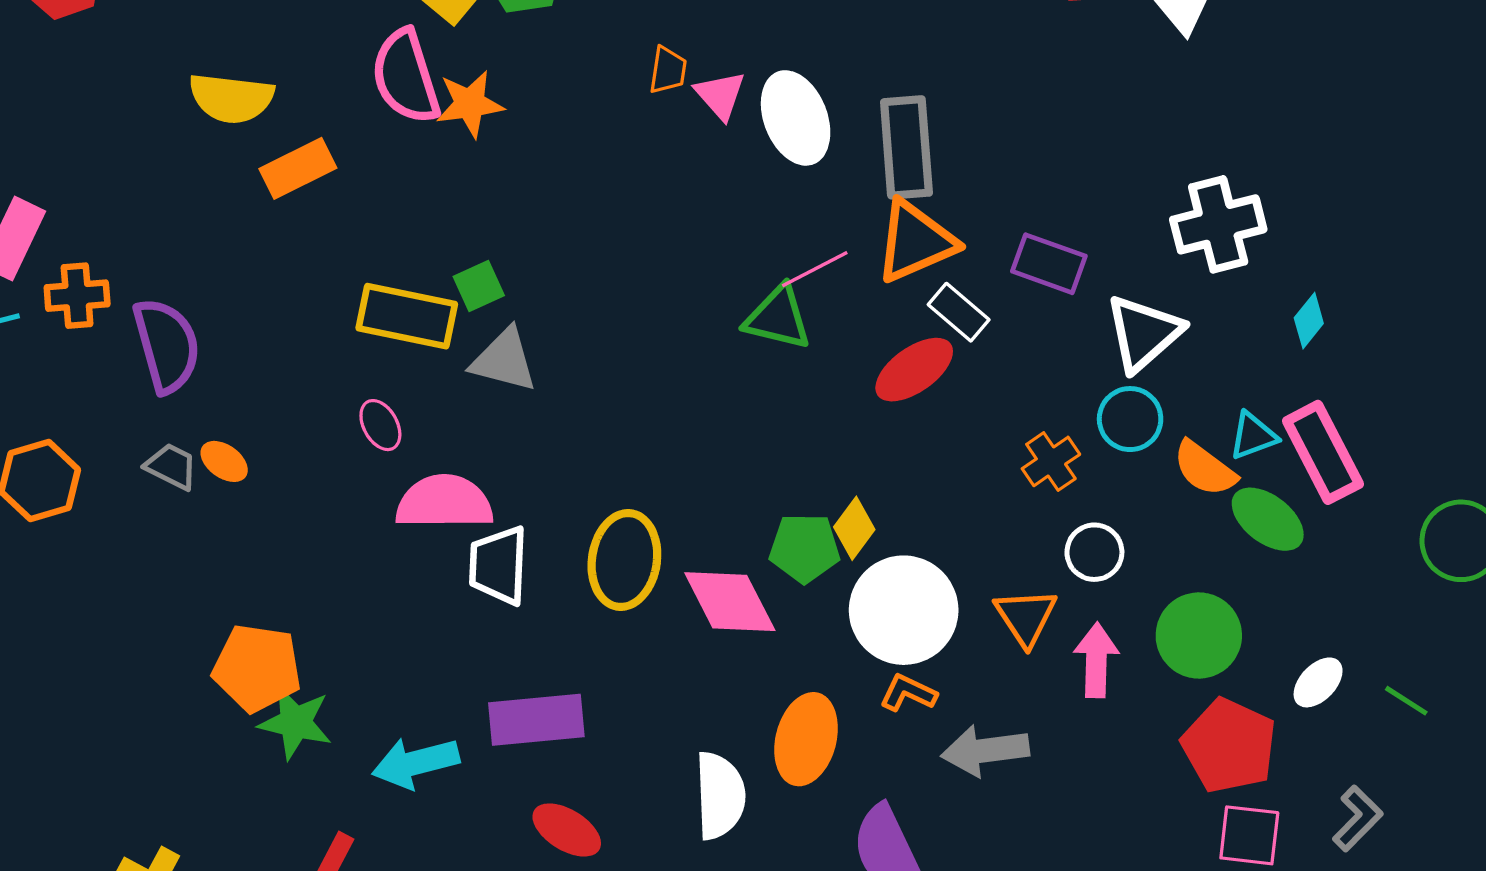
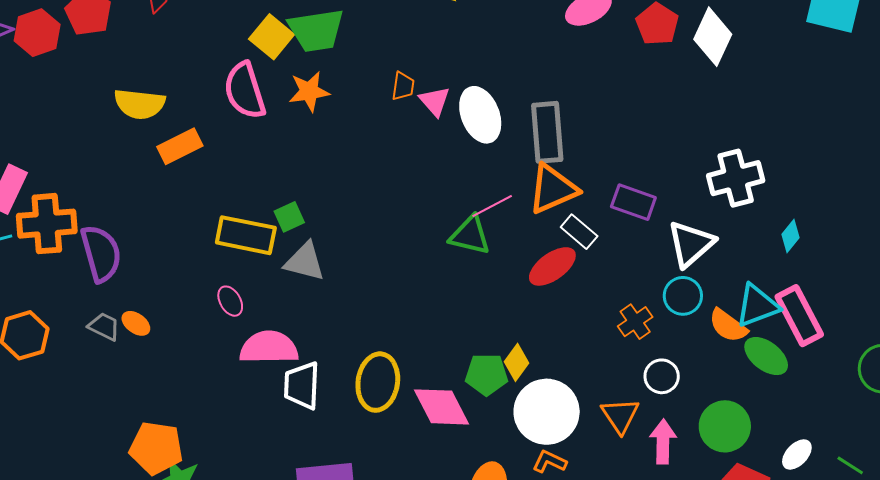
orange star: (470, 104) -> (309, 91), moved
orange cross: (77, 296) -> (47, 224), size x1.5
cyan triangle: (1253, 436) -> (757, 306), size x1.5

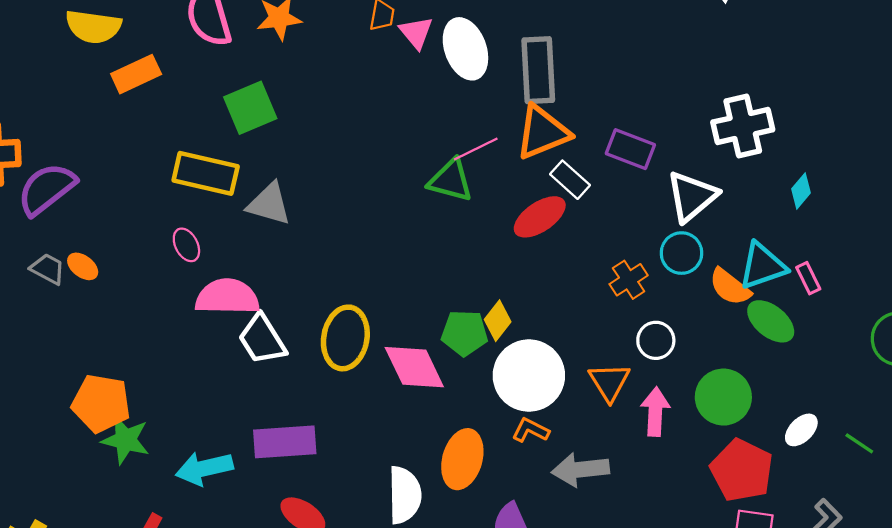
green square: (289, 217) -> (250, 108), moved, size x1.6
purple semicircle: (101, 253) -> (47, 189), turned -114
pink rectangle: (799, 316) -> (808, 278), size x0.5
white trapezoid: (302, 385) -> (262, 339), turned -36

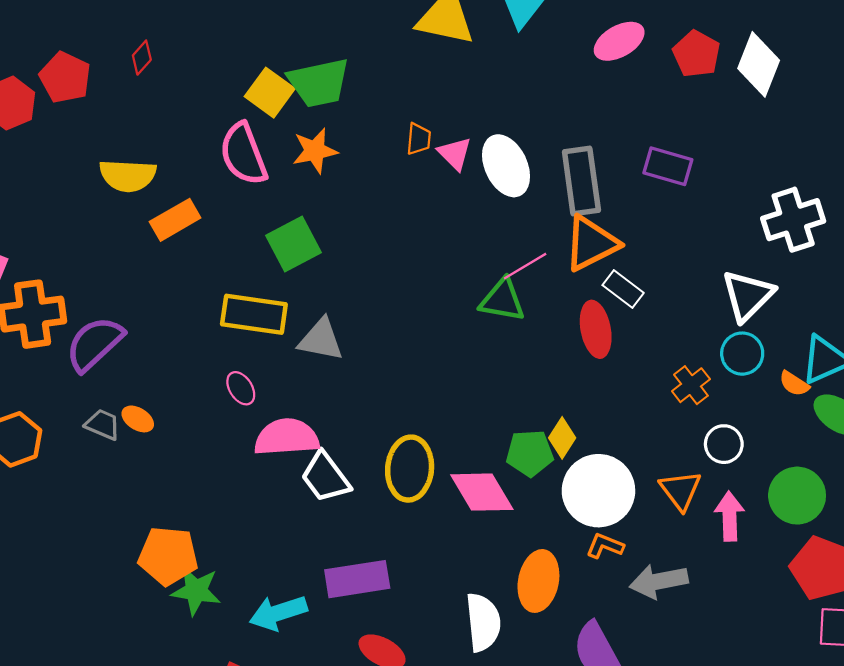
purple rectangle: (630, 149) -> (668, 166), moved
red ellipse: (540, 217) -> (596, 329), turned -62
orange semicircle: (730, 287) -> (794, 384), size x0.7

